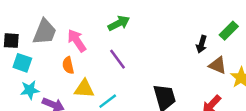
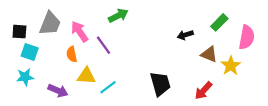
black arrow: (202, 44) -> (185, 35), moved, turned 56
purple line: (118, 59) -> (103, 45), moved
cyan star: (30, 90) -> (25, 77), moved

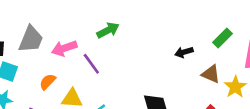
pink arrow: (80, 32) -> (64, 48), turned -75
orange semicircle: (72, 54) -> (48, 82), moved, turned 56

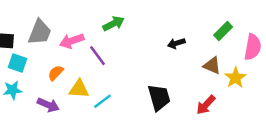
black arrow: (184, 52) -> (176, 43), moved

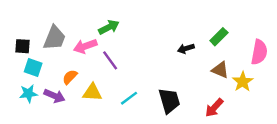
green arrow: (114, 24) -> (109, 27), moved
green rectangle: (223, 31) -> (219, 37), moved
cyan line: (102, 101) -> (129, 98), moved
purple arrow: (48, 105) -> (54, 96), moved

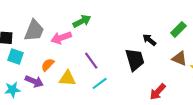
black arrow: (186, 49) -> (149, 40), turned 56
purple line: (110, 60) -> (91, 61), moved
cyan star: (28, 94) -> (12, 90), moved
black trapezoid: (169, 101) -> (135, 60), moved
red arrow: (214, 108) -> (158, 92), moved

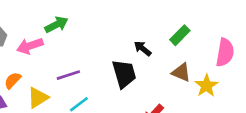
purple line: (91, 61) -> (68, 75), turned -72
yellow triangle: (67, 78) -> (38, 98), turned -36

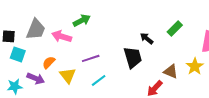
pink arrow: (30, 46) -> (62, 36), turned 36
brown triangle: (181, 72) -> (171, 71), moved
yellow triangle: (38, 98) -> (68, 75), turned -36

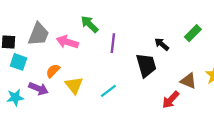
green arrow: (82, 20) -> (90, 24), turned -108
purple line: (91, 58) -> (113, 43), moved, turned -66

